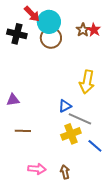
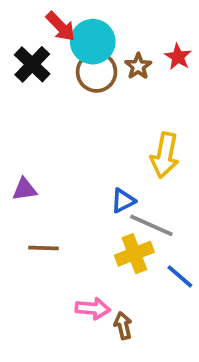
brown star: (83, 30) -> (138, 66), moved
black cross: (17, 34) -> (32, 64), turned 30
pink arrow: (37, 169) -> (93, 309), moved

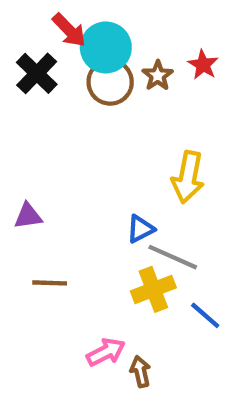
pink arrow: (93, 309) -> (106, 352), turned -32

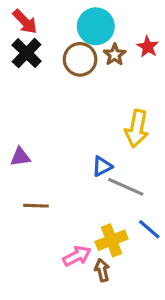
red arrow: (69, 30) -> (25, 22), moved
cyan circle: (106, 47) -> (96, 26), moved
yellow cross: (153, 289) -> (112, 240), moved

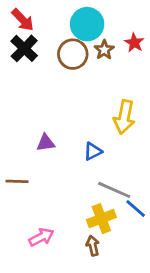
purple triangle: (20, 157) -> (46, 143), moved
gray line: (126, 187) -> (114, 190), moved
brown line: (36, 206) -> (17, 181), moved
pink arrow: (77, 256) -> (41, 237), moved

